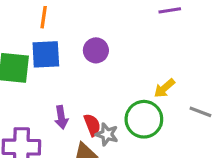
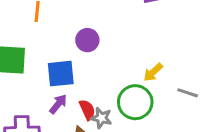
blue square: (46, 54) -> (61, 74), moved
purple arrow: (61, 117) -> (58, 104), turned -130

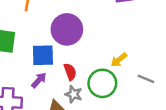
purple circle: (87, 40) -> (67, 29), size x1.6
red semicircle: (87, 110) -> (70, 72), moved

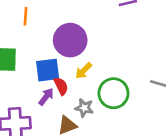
yellow arrow: (119, 60) -> (84, 71), moved
red semicircle: (70, 72) -> (61, 86), moved

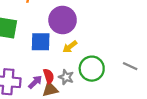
red semicircle: (61, 86) -> (49, 76), moved
purple arrow: (46, 97) -> (35, 82), moved

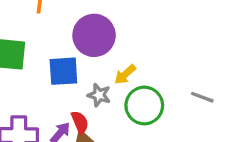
yellow arrow: (70, 47) -> (125, 74), moved
gray star: (66, 77) -> (99, 95), moved

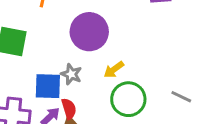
blue square: (63, 71) -> (48, 86), moved
gray star: (99, 95) -> (71, 74), moved

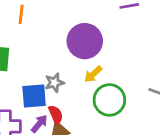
purple circle: (89, 32) -> (85, 41), moved
gray star: (71, 74) -> (54, 83), turned -30

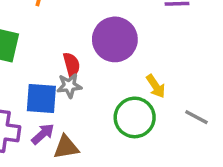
yellow arrow: (93, 74) -> (156, 86), moved, turned -90
red semicircle: (56, 115) -> (72, 65), moved

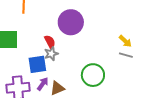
yellow arrow: (156, 86) -> (125, 41), moved
green circle: (135, 117) -> (93, 75), moved

